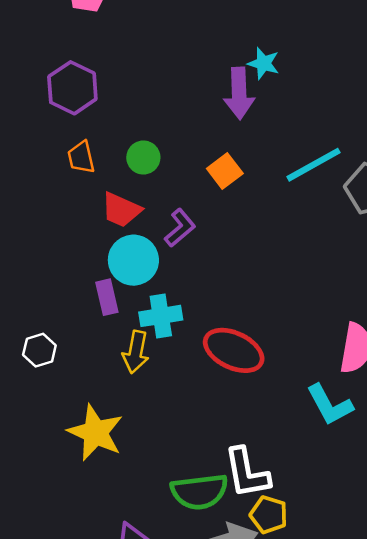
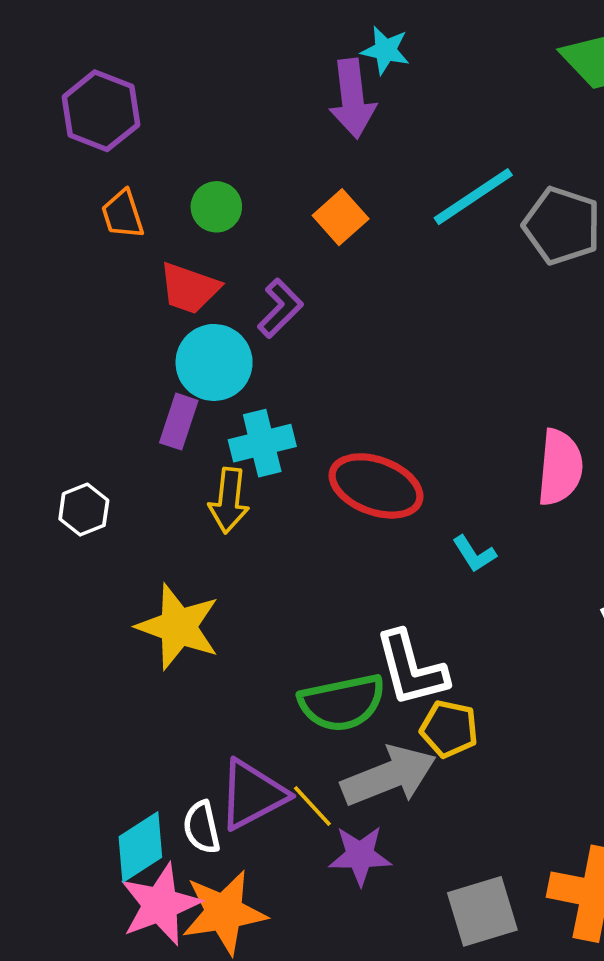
purple rectangle: (107, 297) -> (179, 422), turned 36
cyan L-shape: (330, 405) -> (474, 554), moved, size x0.6

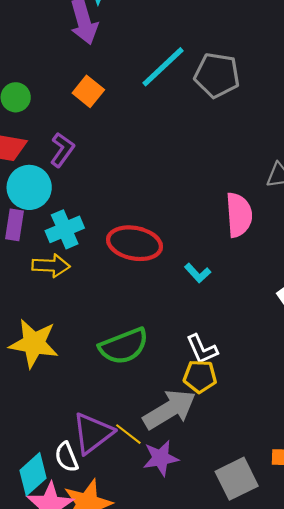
yellow arrow: (229, 500) -> (51, 266), turned -84
white L-shape: (411, 669) -> (202, 349), moved, size x0.7
green semicircle: (342, 703) -> (124, 346), moved

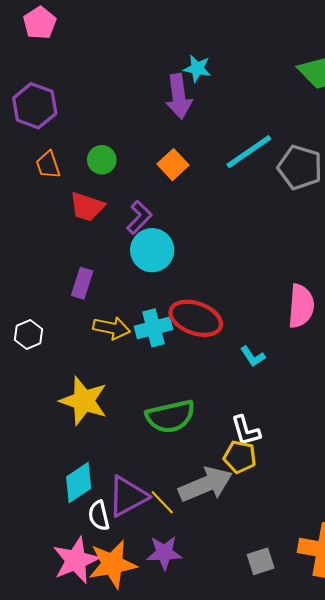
cyan circle: (29, 187) -> (152, 250), moved
cyan cross: (65, 229) -> (154, 328), moved
purple star: (161, 458) -> (164, 553), moved
cyan diamond: (33, 474) -> (79, 483), moved
gray square: (237, 479) -> (261, 561), size x0.7

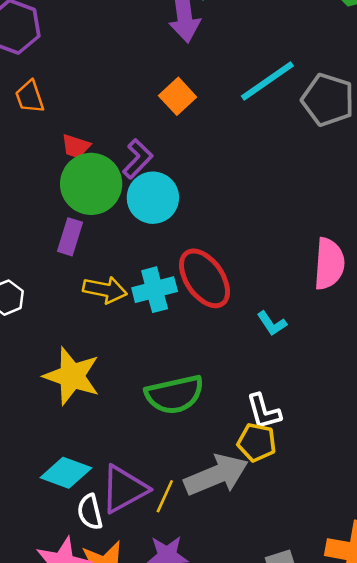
green circle: (102, 160) -> (91, 184), moved, size x1.8
red trapezoid: (87, 207) -> (76, 146), size x0.7
red ellipse: (196, 318) -> (205, 278), turned 36
cyan diamond: (79, 483) -> (66, 473), turned 54
yellow line: (162, 502) -> (165, 496), turned 68

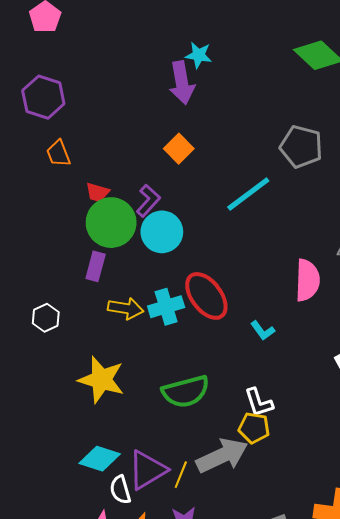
cyan line: (267, 81) -> (248, 194), moved

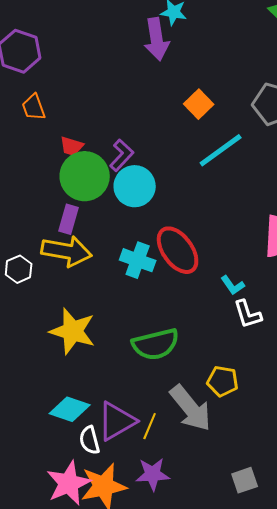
orange square: (179, 149) -> (199, 104), moved
cyan cross: (166, 307) -> (138, 260), turned 36
yellow arrow: (126, 308) -> (67, 251), moved, size x1.4
white L-shape: (259, 402) -> (248, 314), moved
gray arrow: (222, 456) -> (191, 408), turned 75

